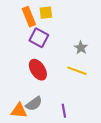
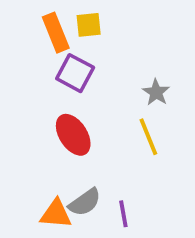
yellow line: (77, 71) -> (148, 137), turned 48
gray semicircle: (34, 104) -> (85, 202), moved
orange triangle: (19, 111) -> (56, 214), moved

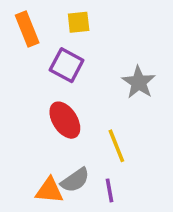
orange rectangle: (56, 33) -> (27, 29), moved
gray star: (156, 92) -> (139, 82), size x1.4
yellow line: (148, 137) -> (116, 146), moved

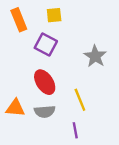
gray semicircle: (75, 180) -> (45, 112), moved, turned 30
orange triangle: (49, 190) -> (15, 108), moved

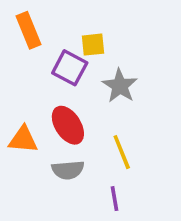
yellow square: (54, 15) -> (93, 45), moved
gray star: (95, 56) -> (120, 86), moved
orange triangle: (15, 108) -> (23, 139), moved

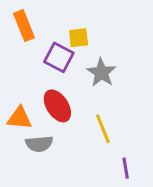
gray semicircle: (68, 170) -> (39, 144), moved
purple line: (114, 199) -> (126, 168), moved

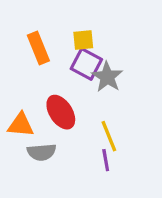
orange rectangle: (24, 26) -> (38, 48), moved
purple square: (59, 57) -> (86, 64), moved
purple line: (126, 168) -> (106, 160), moved

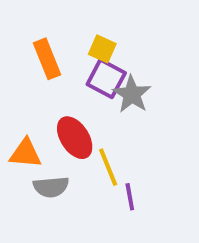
yellow square: (83, 40) -> (102, 49), turned 30
yellow line: (109, 136) -> (108, 167), moved

